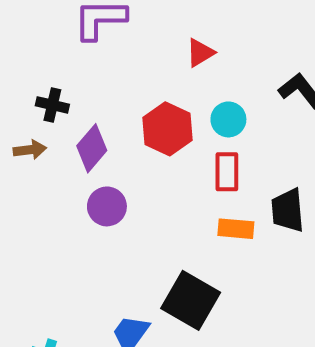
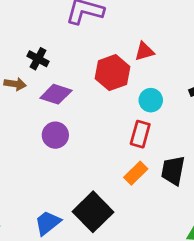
red hexagon: (167, 129) -> (113, 73), moved
purple diamond: (92, 148) -> (56, 94), turned 52
orange rectangle: (236, 229) -> (136, 173), turned -65

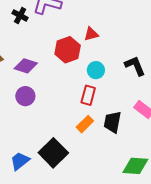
black cross: (38, 59) -> (20, 15), moved

